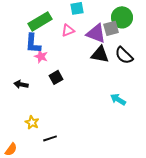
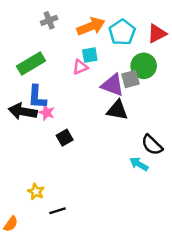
green rectangle: (40, 21) -> (31, 63), moved
pink triangle: (68, 30) -> (80, 67), moved
black semicircle: (124, 55) -> (152, 145), moved
black arrow: (21, 84) -> (23, 111), moved, size x1.6

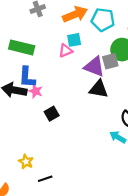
cyan pentagon: (122, 32) -> (103, 20), turned -30
green rectangle: (31, 63) -> (22, 47), turned 45

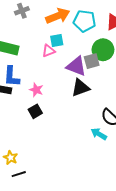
black triangle: (99, 89) -> (80, 88), turned -30
pink star: (36, 91) -> (36, 90), moved
black line: (45, 179) -> (19, 174), moved

